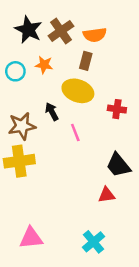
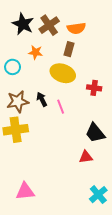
cyan circle: (15, 71) -> (13, 67), moved
black arrow: (52, 112) -> (42, 99), moved
cyan cross: (94, 242) -> (98, 195), moved

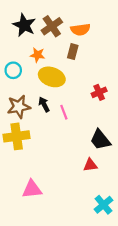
yellow ellipse: (63, 73) -> (52, 77), moved
red cross: (94, 88) -> (99, 92), turned -32
pink triangle: (25, 191) -> (32, 189), moved

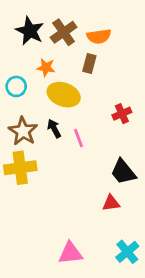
brown star: (19, 107) -> (23, 131), turned -30
pink triangle: (32, 189) -> (70, 253), moved

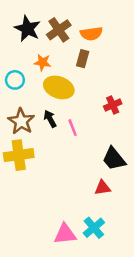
cyan cross: (127, 252) -> (94, 228), moved

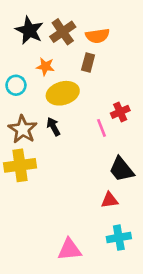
yellow ellipse: (59, 87) -> (63, 93), turned -36
pink line: (73, 128) -> (101, 128), moved
cyan cross: (94, 228) -> (119, 238), moved, turned 30

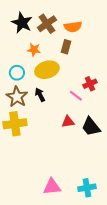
cyan circle: (16, 85) -> (17, 73), moved
pink line: (101, 128) -> (76, 96), turned -32
red triangle: (109, 200) -> (68, 122), moved
cyan cross: (119, 238) -> (87, 188), moved

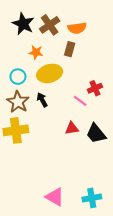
pink triangle: (52, 187) -> (55, 197), turned 36

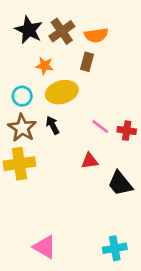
red cross: (95, 88) -> (127, 131), moved, turned 32
black trapezoid: (96, 134) -> (120, 183), moved
pink triangle: (55, 197) -> (45, 247), moved

